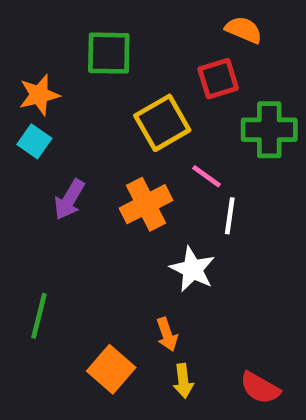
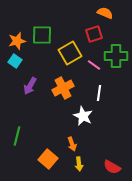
green square: (109, 53) -> (42, 35), moved
pink line: (206, 176) -> (94, 65), moved

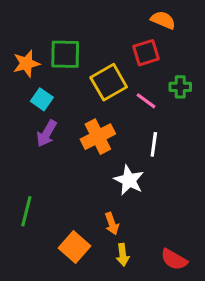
green cross: (116, 56) -> (180, 87), size x0.6
cyan square: (15, 61) -> (42, 99), moved

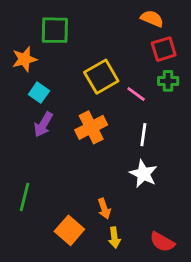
red square: (146, 53) -> (164, 49), moved
green square: (65, 54) -> (55, 30), moved
white star: (129, 180) -> (143, 174), moved

